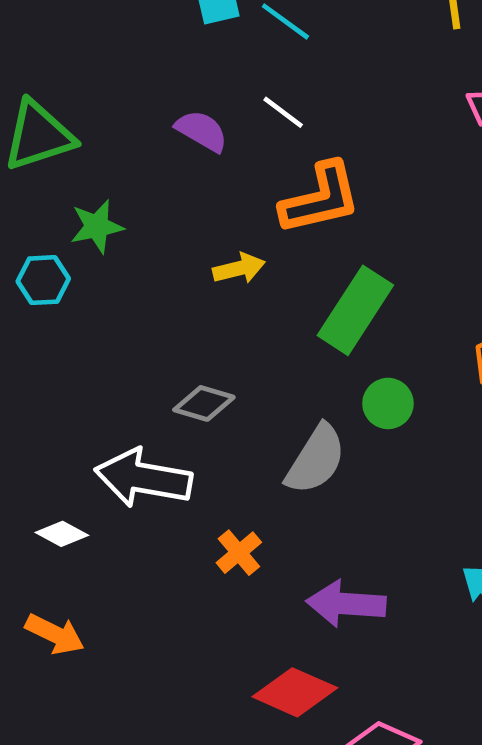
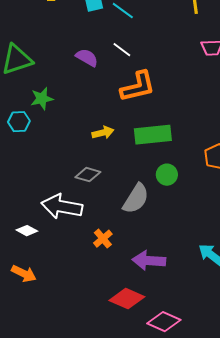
yellow arrow: (239, 268) -> (103, 133), moved
green rectangle: (355, 310) -> (153, 135), turned 51

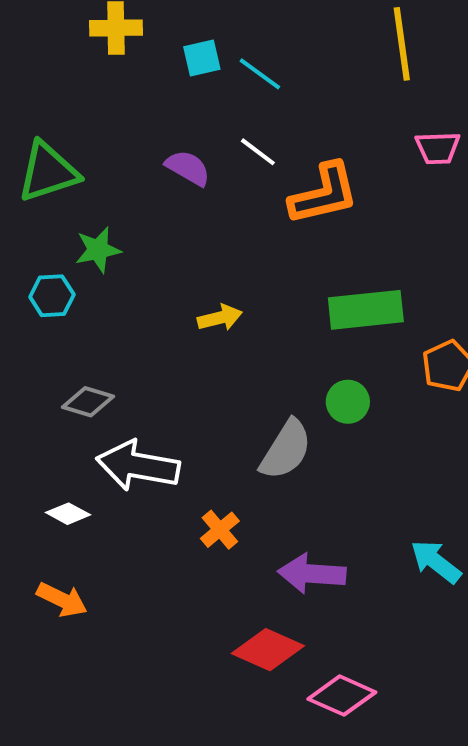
orange L-shape: (138, 87) -> (324, 194), moved
green rectangle: (153, 135) -> (366, 310), moved
gray diamond: (88, 175) -> (88, 402), moved

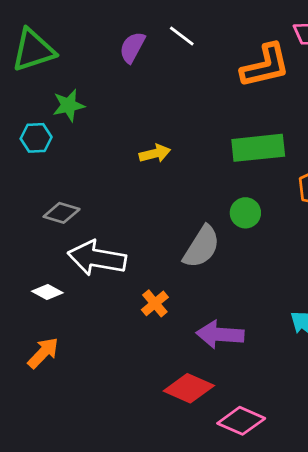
purple semicircle: (188, 168) -> (132, 47), turned -92
orange L-shape: (324, 194) -> (265, 66), moved
orange arrow: (62, 600) -> (43, 353), turned -72

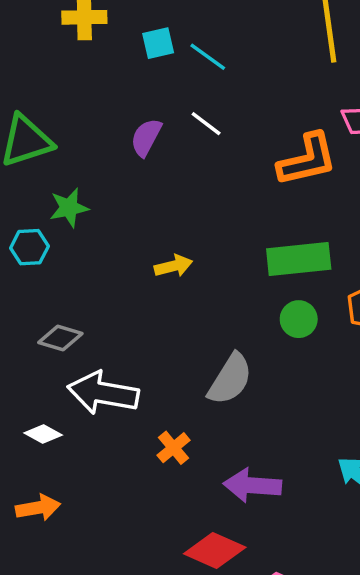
green circle: (245, 213) -> (299, 319), moved
orange arrow: (43, 353) -> (38, 508), turned 36

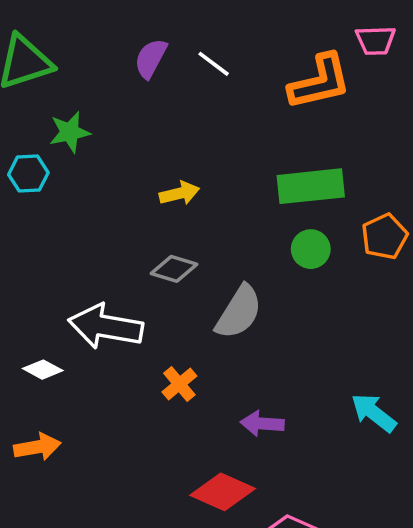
white line: (206, 124) -> (214, 64), moved
gray diamond: (60, 338) -> (174, 269), moved
purple arrow: (252, 485) -> (262, 424), size x0.7

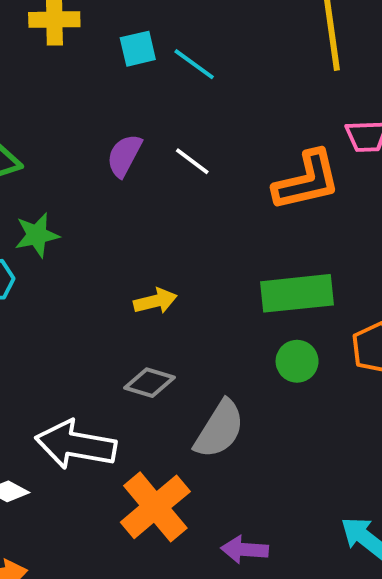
orange cross: (179, 384) -> (155, 507), size x1.8

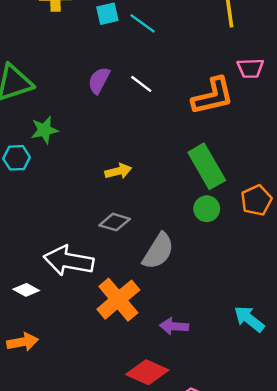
green rectangle: (297, 293) -> (207, 166), turned 66

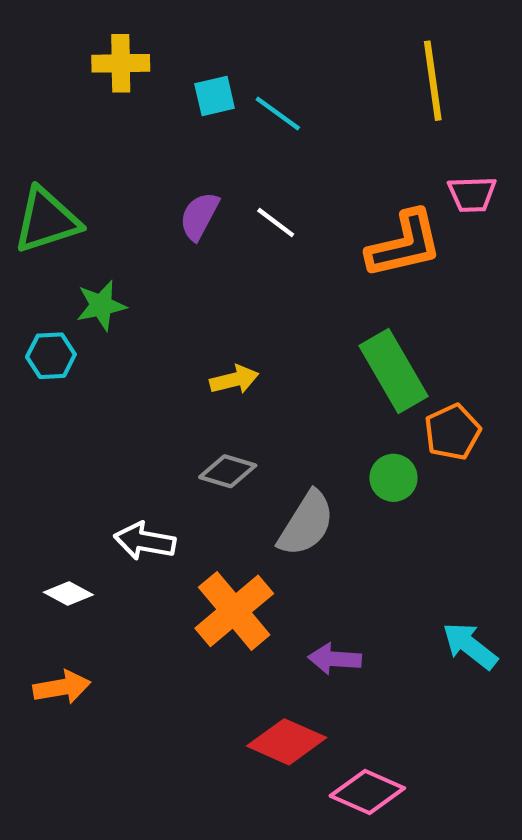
orange pentagon: (256, 200) -> (452, 432), moved
green circle: (207, 209) -> (393, 478), moved
white arrow: (69, 261) -> (145, 541), size x0.7

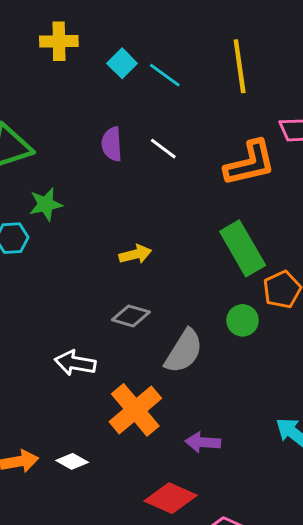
yellow line: (433, 81) -> (240, 66), moved
cyan square: (215, 96) -> (122, 63), turned -32
purple semicircle: (199, 216) -> (112, 144), turned -32
white diamond: (68, 593) -> (72, 461), moved

